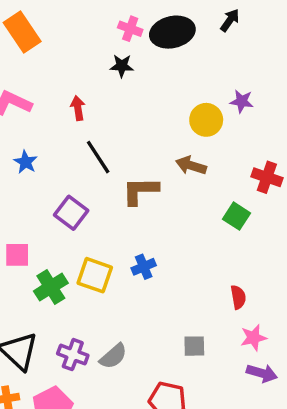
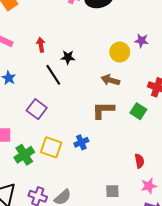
black star: (122, 66) -> (68, 57), moved
brown L-shape: (140, 191) -> (103, 110), moved

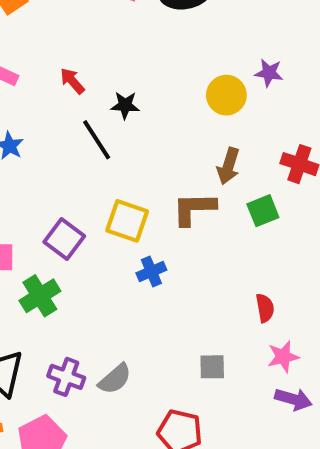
red arrow: (41, 45) -> (72, 81), turned -32
brown arrow: (110, 80) -> (228, 166), moved, turned -90
purple square: (37, 109) -> (64, 239), moved
green square: (138, 111) -> (263, 211), turned 35
yellow square: (51, 147) -> (127, 221), moved

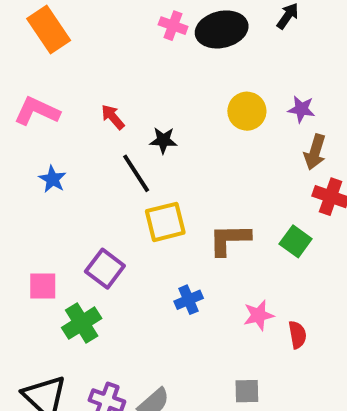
yellow circle: (226, 95) -> (247, 111), moved
brown arrow: (228, 166) -> (315, 152), moved
green square: (263, 211) -> (296, 241), turned -32
yellow square: (127, 221) -> (165, 222), moved, turned -33
pink star: (283, 357) -> (259, 315), moved

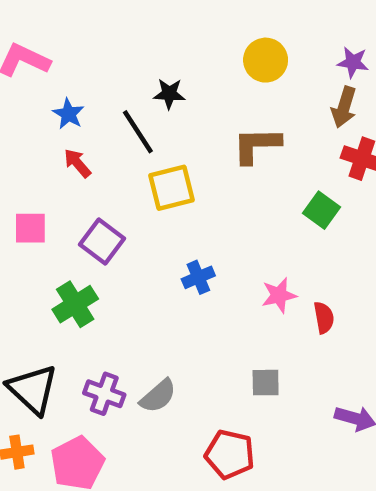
purple star: (301, 109) -> (353, 62), moved
red arrow: (113, 117) -> (77, 163), moved
blue star: (52, 179) -> (68, 114), moved
brown L-shape: (229, 239) -> (257, 145), moved
pink square: (43, 286) -> (30, 228), moved

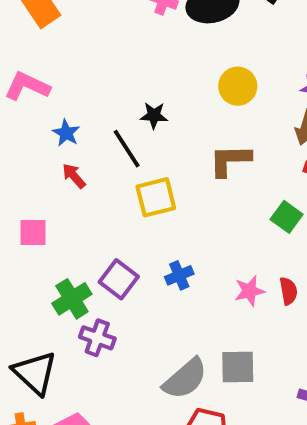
purple square: (102, 241) -> (119, 279), moved
red semicircle: (324, 318) -> (288, 291), moved
gray square: (266, 383) -> (238, 367), size x1.4
purple cross: (104, 394) -> (97, 338), moved
gray semicircle: (158, 396) -> (185, 379), moved, size x1.4

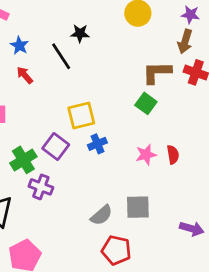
brown L-shape: (230, 160) -> (157, 72), moved
yellow square: (156, 197) -> (81, 116), moved
green square: (287, 217) -> (146, 103), moved
gray semicircle: (185, 379) -> (101, 215), size x0.7

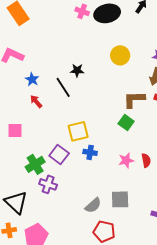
blue cross: (97, 144) -> (90, 152), turned 32

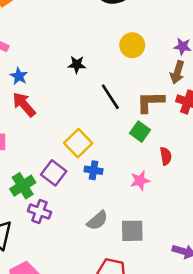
black line: (63, 87) -> (110, 97), moved
red arrow: (36, 101) -> (24, 104), size x1.5
yellow square: (78, 131) -> (78, 143), turned -30
red semicircle: (146, 160) -> (166, 156), moved
gray semicircle: (93, 205) -> (97, 220), moved

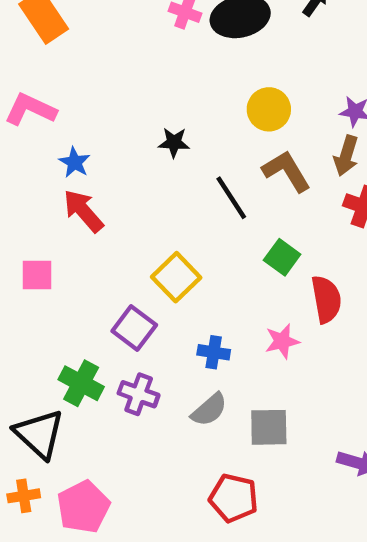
brown L-shape: (150, 102) -> (287, 171), moved, turned 60
red semicircle: (166, 156) -> (326, 299), size x1.5
blue cross: (94, 170) -> (214, 352), moved
green cross: (23, 186) -> (81, 383), moved, turned -30
purple cross: (39, 211) -> (139, 394), moved

